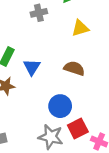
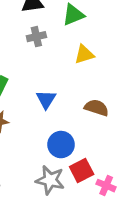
blue triangle: (32, 67) -> (46, 99), moved
brown semicircle: (74, 68) -> (97, 108), moved

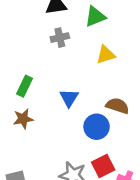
blue circle: (61, 145) -> (97, 127), moved

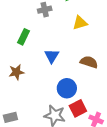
green rectangle: (24, 86) -> (24, 37), moved
blue circle: (97, 127) -> (67, 88), moved

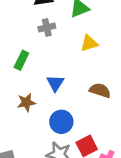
brown star: (16, 72) -> (26, 102), moved
blue circle: (67, 88) -> (61, 122), moved

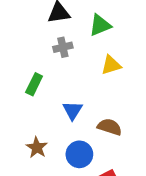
brown semicircle: (100, 90) -> (110, 127), moved
brown star: (26, 102) -> (37, 147), moved, turned -30

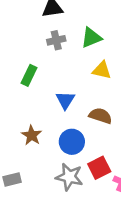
green triangle: (100, 25) -> (91, 38), moved
yellow triangle: (111, 65) -> (102, 70), moved, turned 30

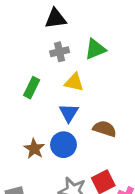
yellow triangle: (102, 70) -> (74, 82), moved
blue circle: (72, 142) -> (63, 145), moved

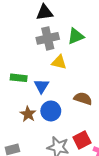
gray cross: (60, 52) -> (48, 38), size x1.5
green rectangle: (32, 88) -> (19, 78), moved, turned 70
blue triangle: (69, 113) -> (41, 86), moved

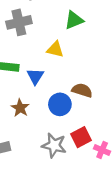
gray cross: (48, 38) -> (19, 22), moved
blue circle: (51, 111) -> (60, 104), moved

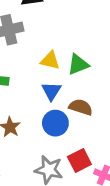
green triangle: (74, 20) -> (78, 64), moved
blue triangle: (35, 76) -> (51, 91), moved

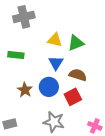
blue circle: (55, 123) -> (49, 87), moved
red square: (79, 160) -> (73, 97), moved

